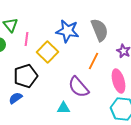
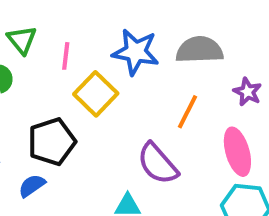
gray semicircle: (100, 30) -> (200, 50), turned -70
pink line: (26, 39) -> (66, 56), moved

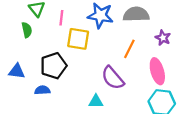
yellow square: (96, 94) -> (78, 39), turned -35
blue semicircle: (32, 186) -> (42, 90), turned 32

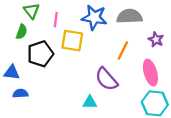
green semicircle: (27, 30) -> (22, 32), turned 32
black pentagon: (54, 66) -> (40, 54), moved
blue semicircle: (42, 90) -> (20, 93), moved

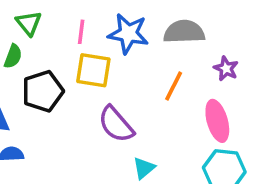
pink line: (56, 20) -> (81, 32), moved
purple semicircle: (106, 79) -> (116, 124), moved
cyan triangle: (90, 102) -> (144, 168), moved, turned -40

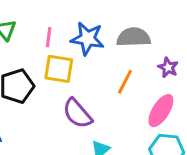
pink ellipse: (217, 121) -> (161, 111), turned 48

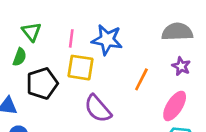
gray semicircle: (134, 37) -> (177, 32), moved

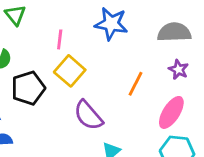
green triangle: (32, 32) -> (15, 15), moved
blue star: (107, 40) -> (111, 24), moved
yellow square: (81, 68) -> (70, 71), turned 32

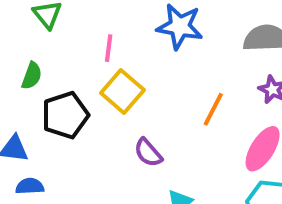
purple semicircle: (88, 115) -> (148, 153), size x0.7

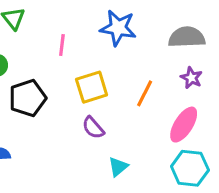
yellow square: (122, 92) -> (92, 87), moved, turned 32

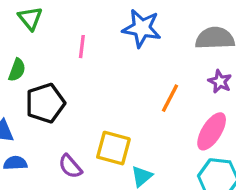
yellow square: (92, 87) -> (113, 148), moved, turned 32
purple semicircle: (93, 128) -> (70, 166), moved

